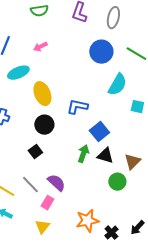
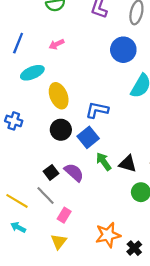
blue square: (99, 132) -> (88, 137), moved
black square: (35, 152) -> (51, 172), moved
green arrow: (83, 154) -> (104, 161), turned -54
purple semicircle: (56, 183) -> (74, 172), moved

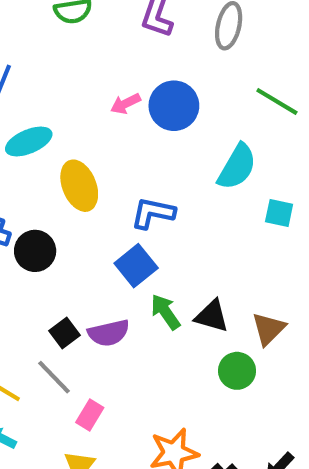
pink arrow: (56, 44) -> (126, 104), moved
blue circle: (123, 50) -> (174, 106), moved
black circle: (61, 130) -> (35, 251), moved
purple semicircle: (74, 172) -> (109, 333), turned 125

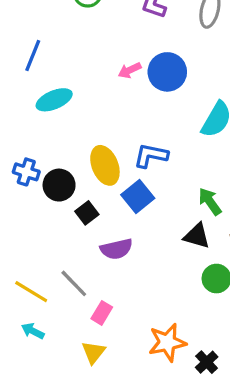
yellow ellipse: (79, 186) -> (105, 165), moved
green arrow: (165, 312) -> (210, 201), moved
black square: (64, 333) -> (87, 213), moved

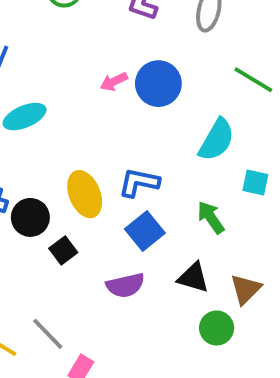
blue square: (138, 197) -> (145, 231), moved
green arrow: (210, 201) -> (211, 217), moved
purple semicircle: (116, 249) -> (125, 285), moved

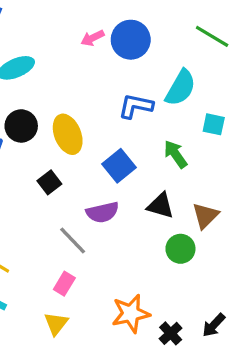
blue L-shape: (139, 183) -> (136, 106), moved
black circle: (30, 217) -> (21, 126), moved
gray line: (48, 334) -> (73, 240), moved

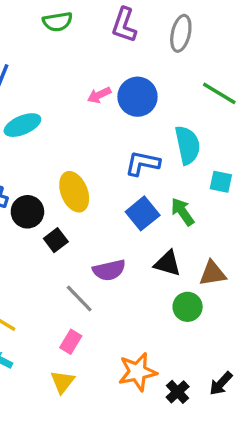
cyan semicircle: (180, 88) -> (188, 145), turned -42
black circle: (21, 126) -> (27, 212), moved
blue square: (119, 166) -> (143, 213), moved
brown triangle: (205, 216) -> (213, 273), turned 36

